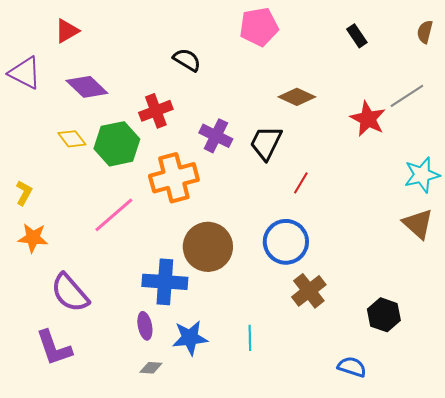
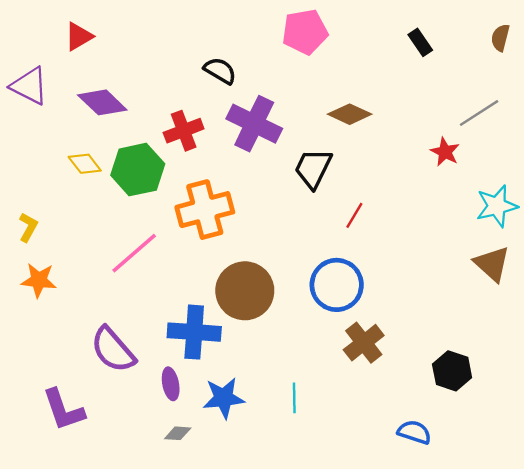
red star: (368, 119) -> (445, 152), moved, size x0.7
purple cross: (216, 136) -> (254, 124), moved, size x1.4
purple semicircle: (70, 293) -> (113, 350), moved

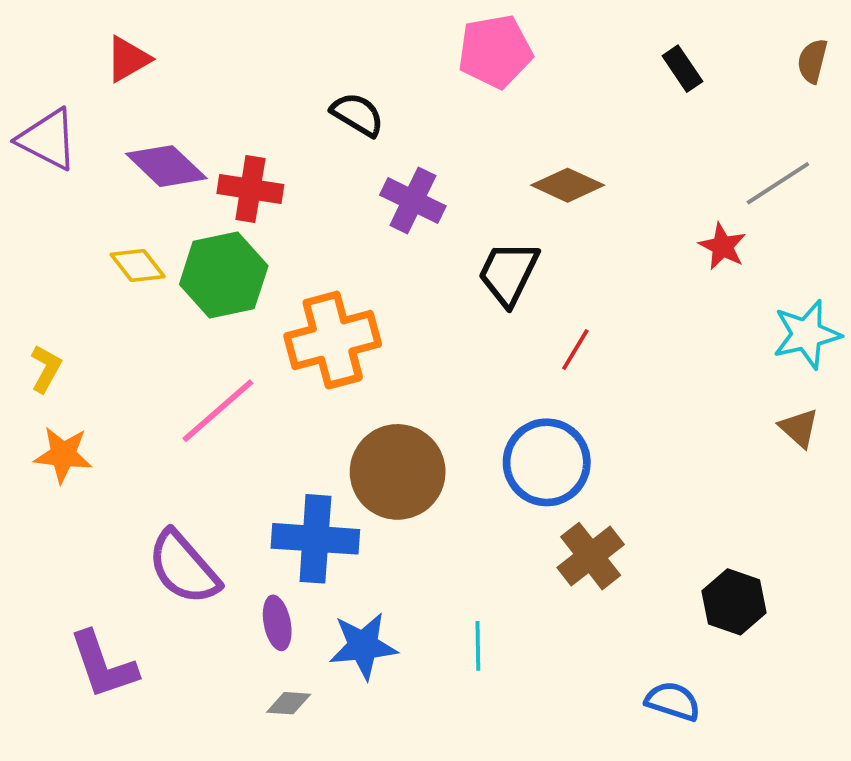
purple cross: (254, 124) -> (413, 200), size x0.7
red cross: (184, 131) -> (250, 189), moved, turned 30
brown triangle: (492, 264) -> (799, 428), size x0.7

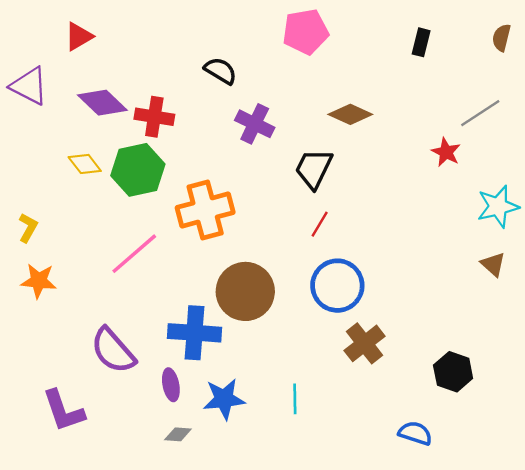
black rectangle: (682, 69) -> (421, 42), turned 48
red line: (575, 350) -> (320, 224), moved

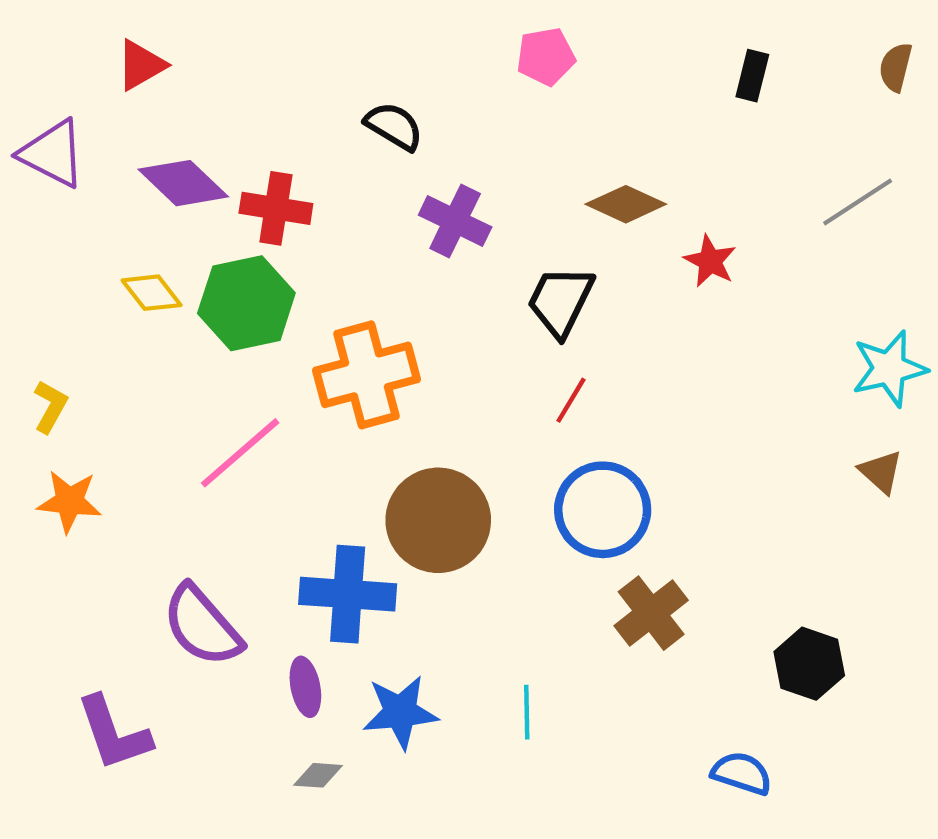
pink pentagon: (305, 32) -> (546, 57), size x0.7
red star: (446, 152) -> (710, 261), moved

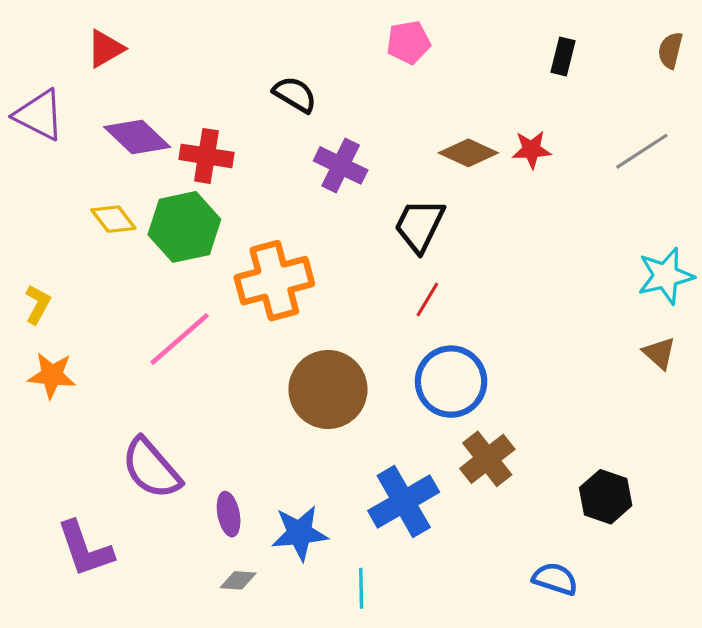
red star: (710, 261) -> (531, 150), moved, turned -30
blue cross: (348, 594) -> (404, 501), moved, turned -34
cyan line: (527, 712) -> (361, 588), moved

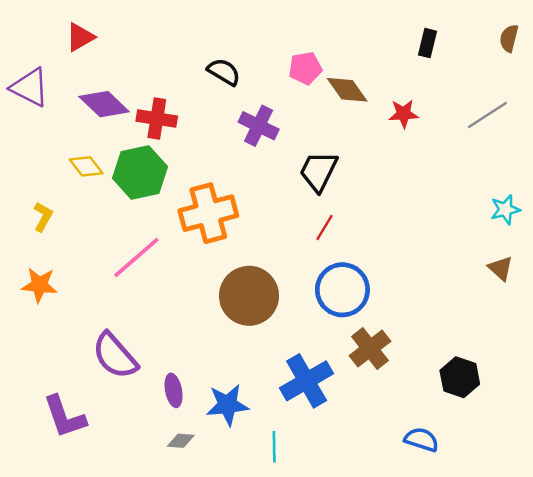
pink pentagon: (408, 42) -> (305, 68), moved
brown diamond: (468, 153) -> (347, 90), moved, turned 30
cyan star: (666, 276) -> (505, 210), size x0.7
yellow L-shape: (38, 304) -> (43, 217), moved

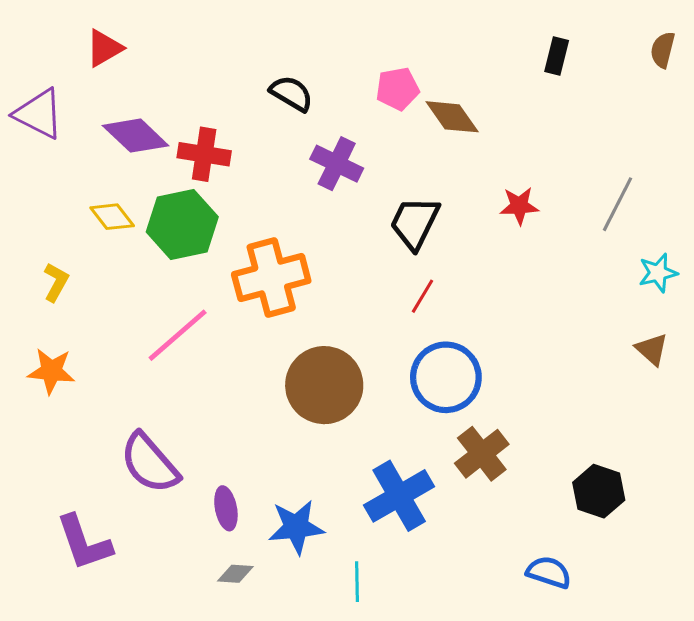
red star: (404, 114) -> (519, 206), moved
gray line: (487, 115) -> (617, 204), moved, turned -30

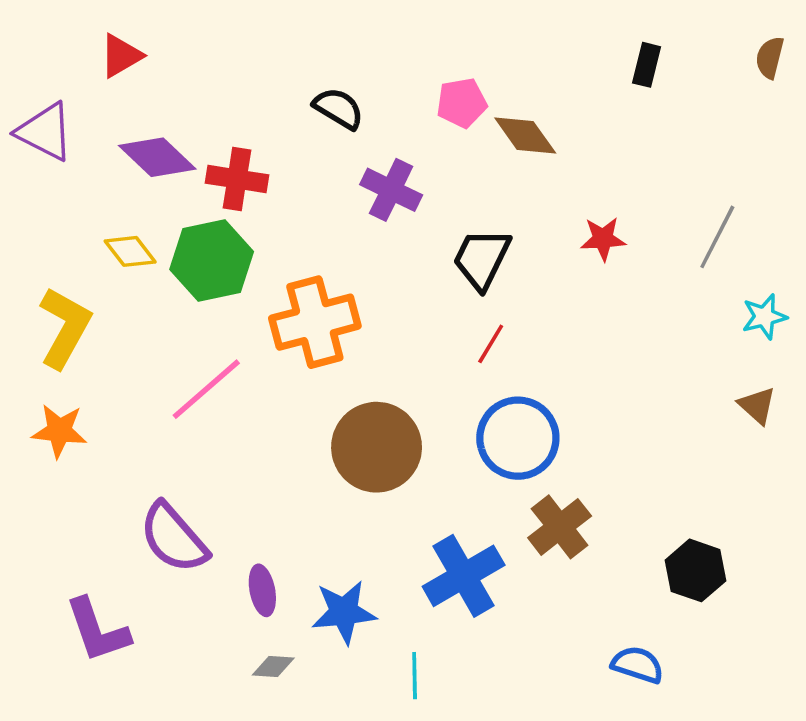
yellow L-shape: (56, 282) -> (65, 328), size x1.8

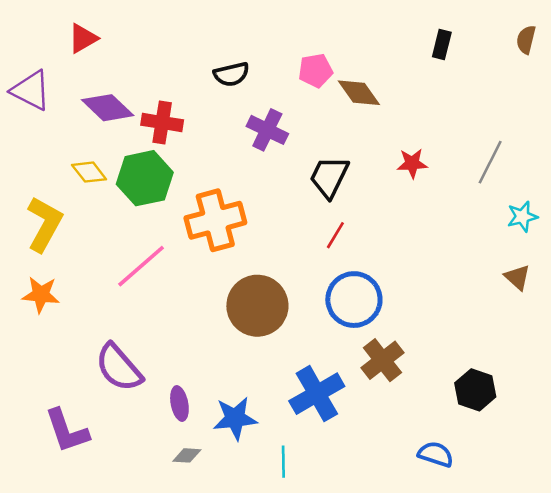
black semicircle: (338, 108) -> (231, 74), turned 136

